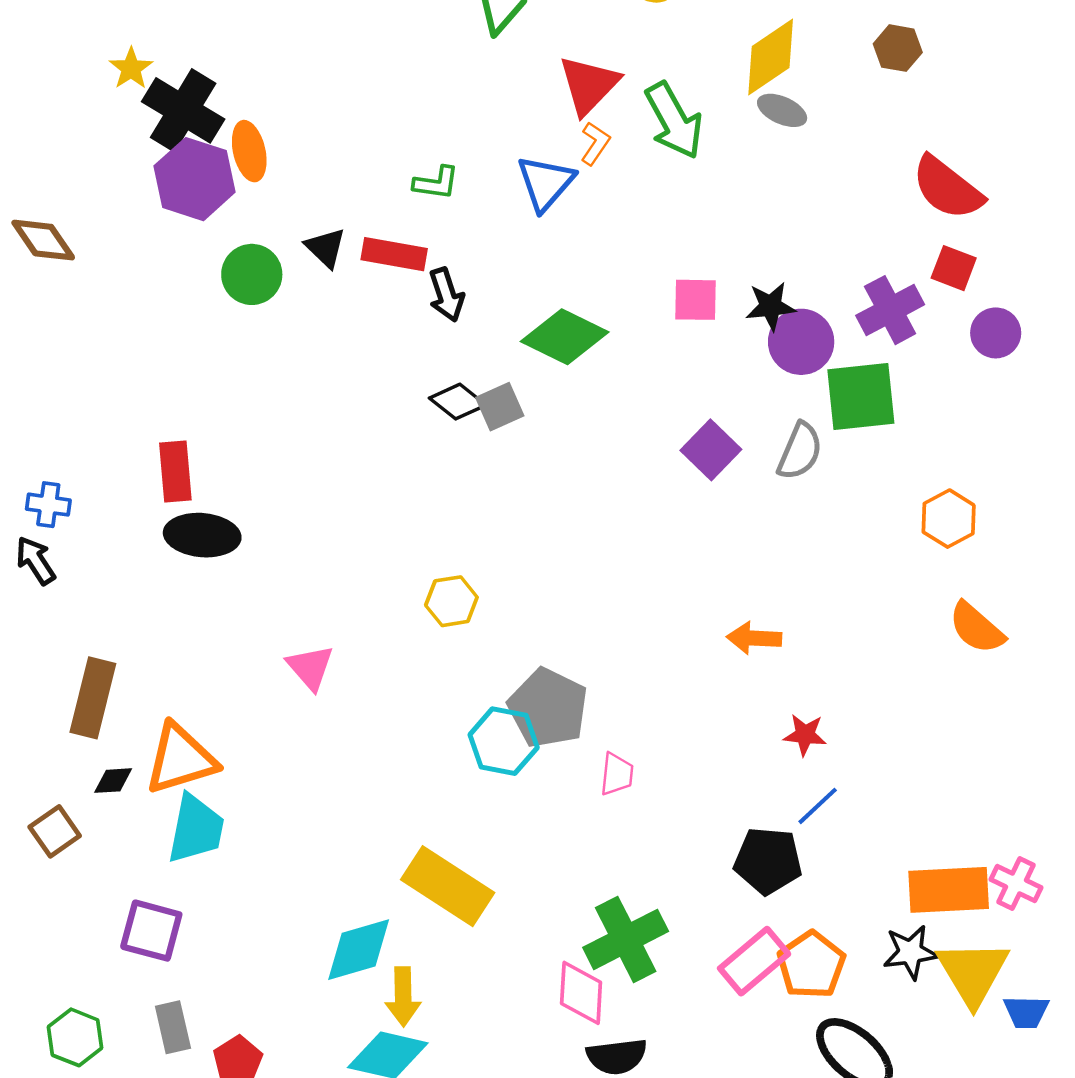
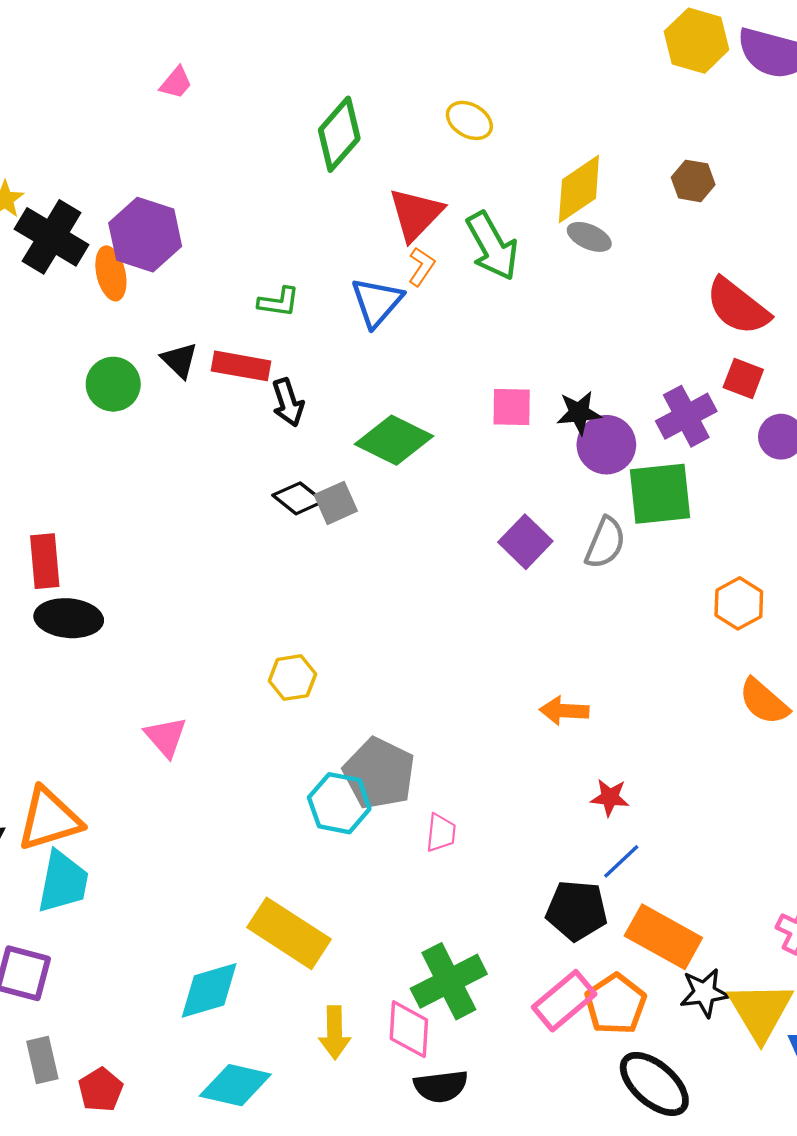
purple hexagon: (195, 179) -> (145, 235), moved
orange rectangle: (949, 890) -> (663, 937), moved, turned 32
yellow arrow: (403, 997) -> (335, 1033), moved

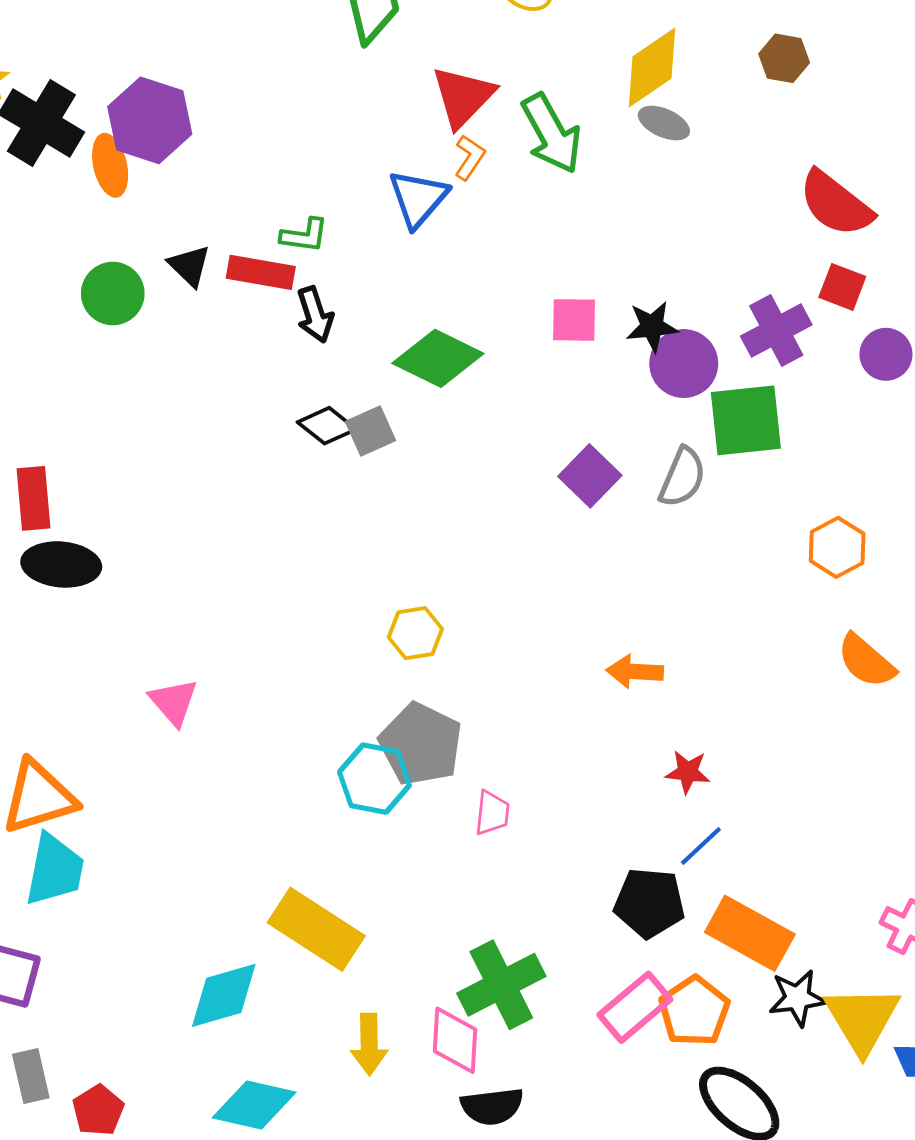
green L-shape: (279, 302) -> (304, 235), moved
yellow hexagon: (292, 678) -> (415, 633), moved

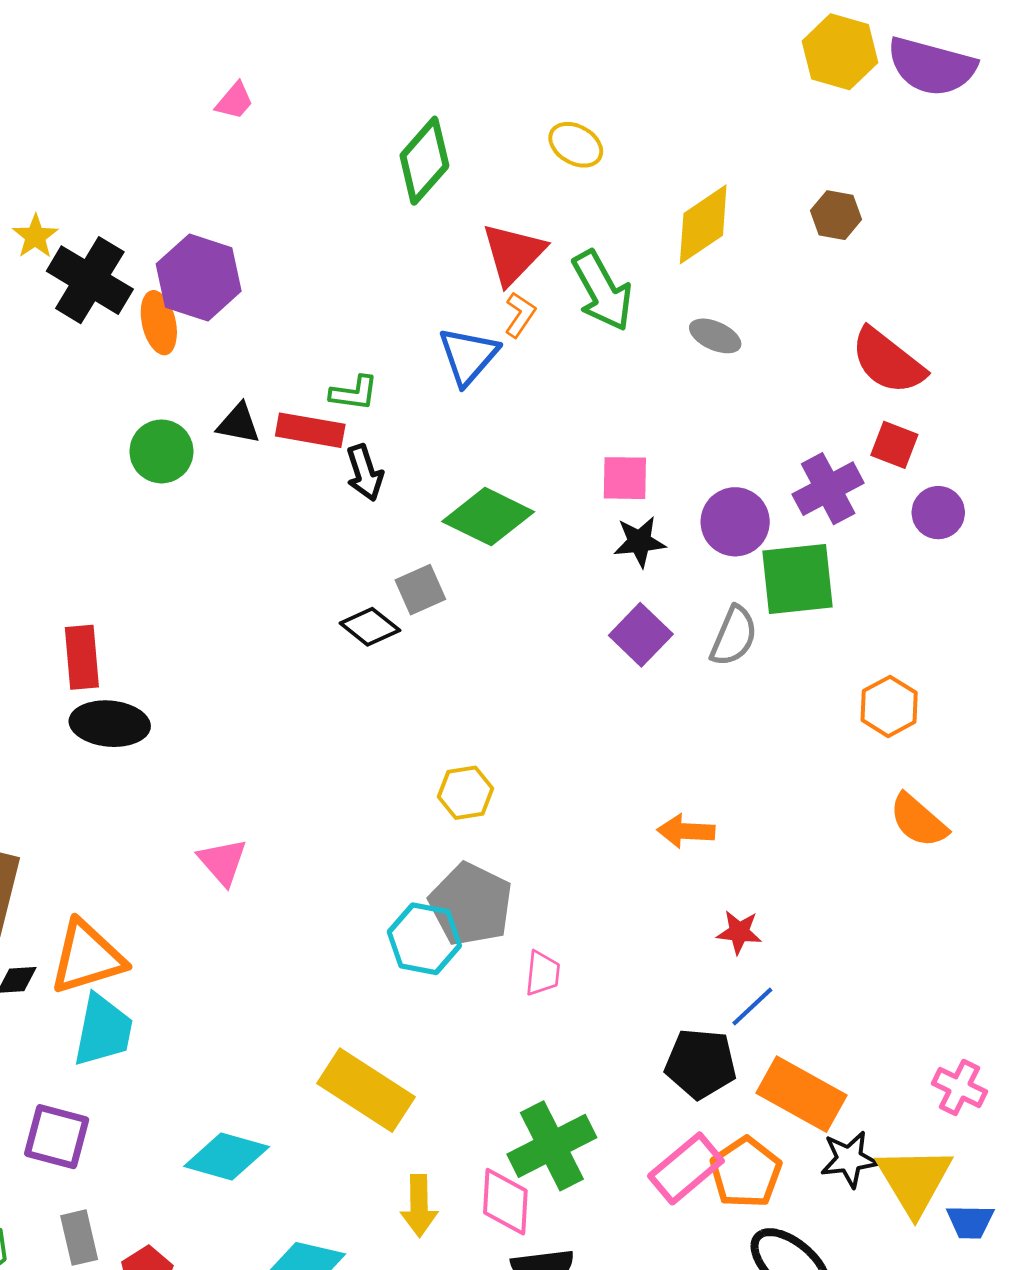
gray ellipse: (664, 123) -> (715, 336), moved
black triangle: (189, 266) -> (239, 424), turned -33
black star: (652, 327) -> (639, 542), moved
black diamond: (327, 426) -> (370, 627), moved
cyan diamond: (224, 995) -> (227, 1157), moved, turned 32

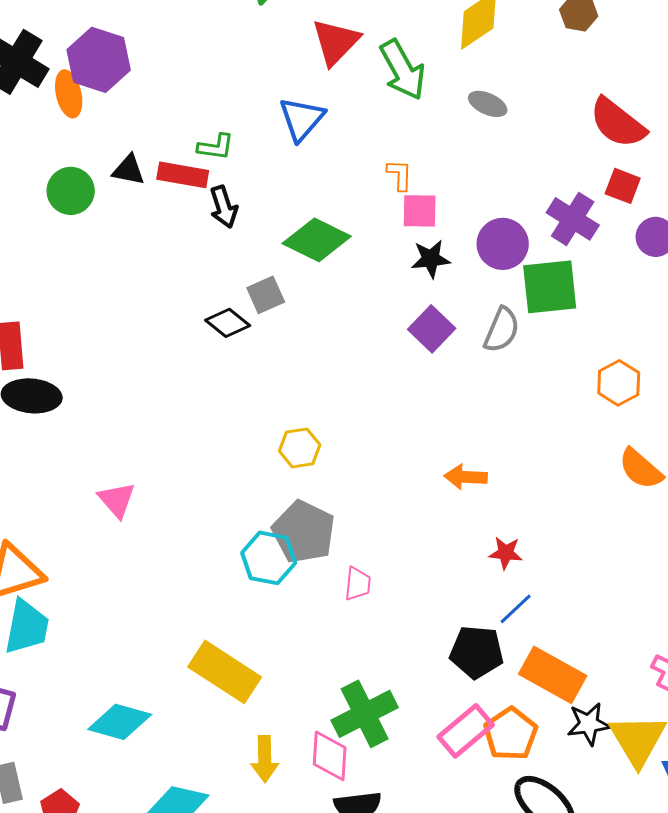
orange L-shape: (520, 315) -> (400, 175), moved, turned -32
purple cross: (828, 489) -> (573, 219), turned -30

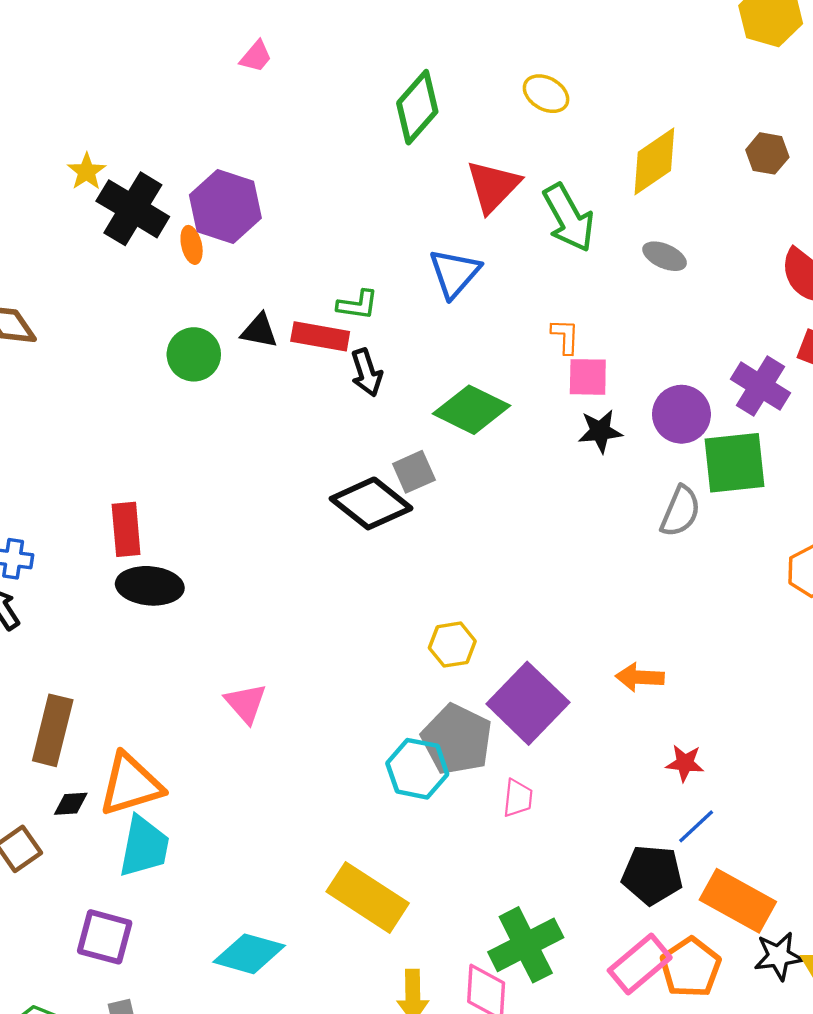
orange ellipse: (69, 94) -> (192, 245), size x0.7
black diamond: (228, 323) -> (371, 503), size x1.6
purple square: (432, 329) -> (528, 703), moved, size x1.5

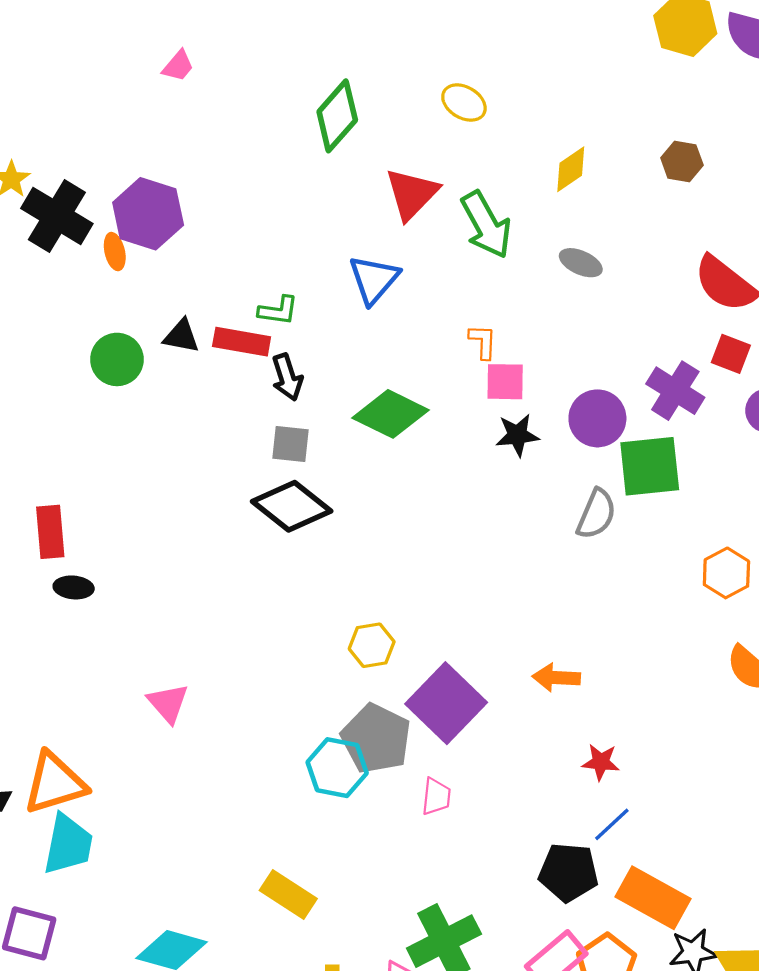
yellow diamond: (654, 161) -> (571, 169), size x0.7
gray square: (414, 472) -> (290, 444), moved, turned 30
black ellipse: (150, 586) -> (74, 587), size x0.6
yellow rectangle: (368, 897) -> (288, 894), size x0.7

